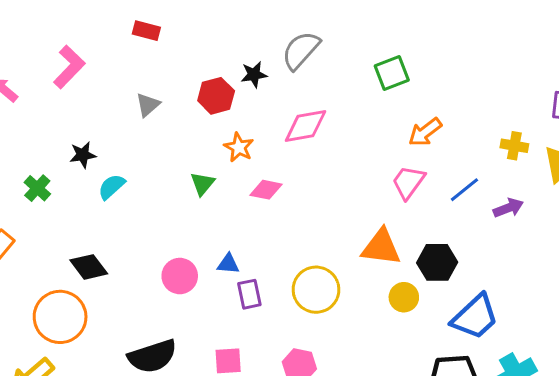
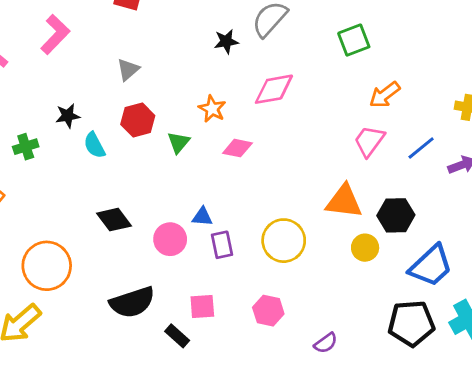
red hexagon: (216, 96) -> (138, 120), moved
cyan semicircle: (112, 187) -> (94, 145), turned -76
green cross: (37, 188) -> (26, 147), turned 30
black diamond: (89, 267) -> (114, 220), moved
pink circle: (180, 276) -> (170, 239), moved

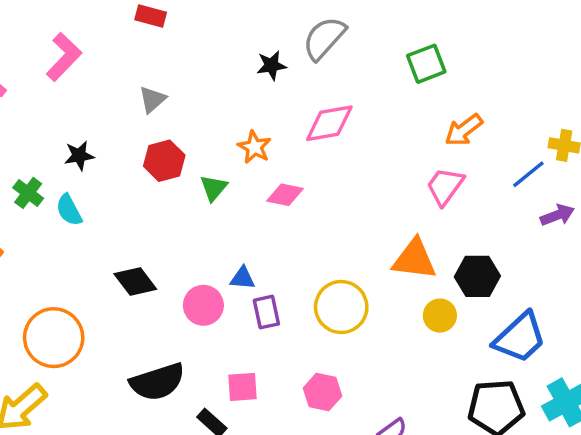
cyan semicircle: (94, 145) -> (69, 210), moved
green cross: (26, 147) -> (28, 193), turned -35
blue line: (421, 148) -> (528, 174), moved

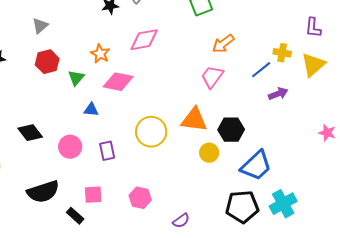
pink diamond: (285, 195) -> (118, 82), size x1.4
blue triangle: (243, 278) -> (91, 110), moved
yellow circle: (341, 307) -> (151, 132), moved

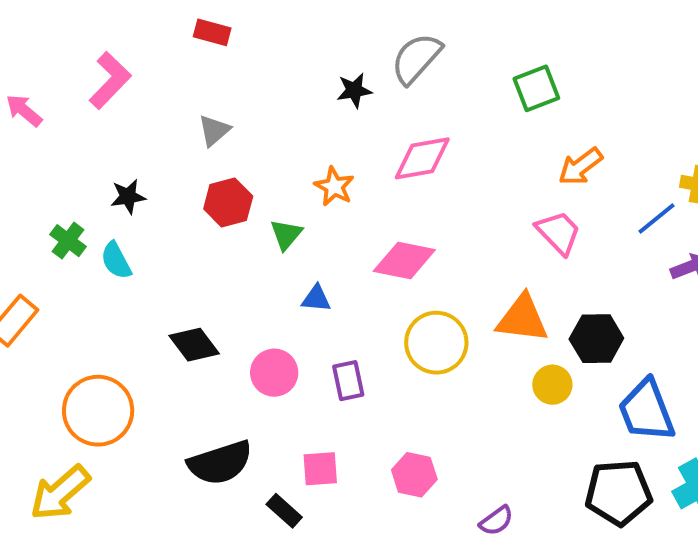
pink trapezoid: (212, 77) -> (558, 233), turned 100
pink diamond: (118, 82) -> (404, 261), moved
blue trapezoid: (256, 166) -> (646, 411), turned 112

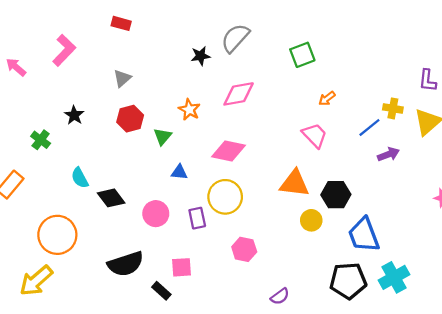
orange arrow: (580, 166) -> (327, 98), size x0.7
black star: (128, 196) -> (74, 115), turned -30
cyan semicircle: (116, 261) -> (80, 178), moved
yellow circle: (436, 343) -> (225, 197), moved
pink hexagon: (414, 475) -> (244, 249), moved

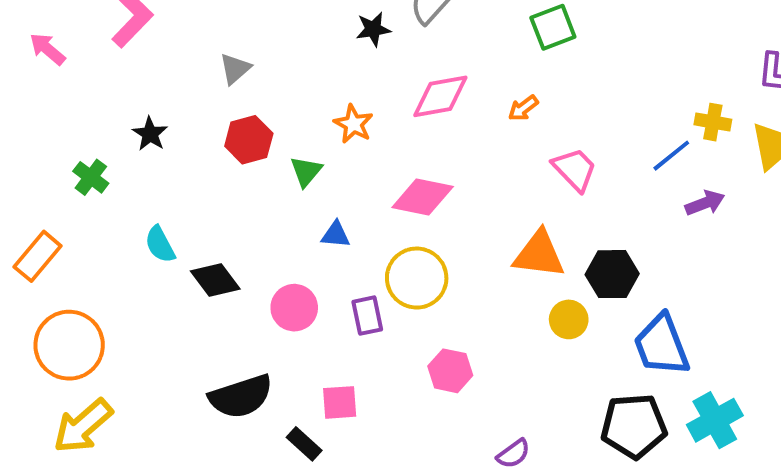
orange arrow: (327, 98) -> (523, 108), moved
orange circle: (57, 235) -> (69, 345), moved

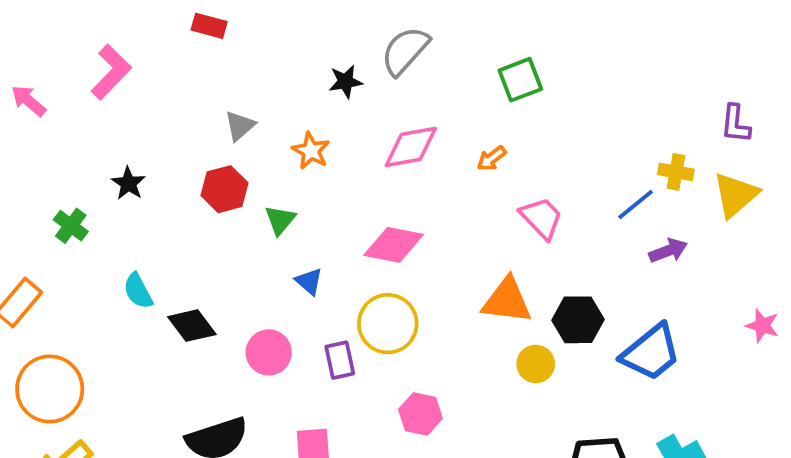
gray triangle: (235, 69) -> (240, 126), moved
orange star: (353, 124) -> (311, 151), moved
blue triangle: (336, 235) -> (309, 281), turned 36
blue trapezoid: (661, 345) -> (651, 352), moved, turned -108

